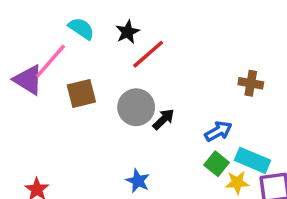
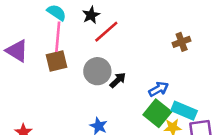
pink line: (51, 61) -> (58, 37), moved, turned -36
brown cross: (251, 83) -> (182, 42), moved, turned -30
green square: (217, 164) -> (157, 113), size x1.5

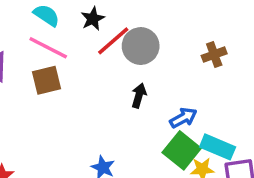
pink line: (58, 37) -> (48, 48), turned -68
gray circle: (97, 71) -> (141, 46), moved
black arrow: (118, 80) -> (139, 96), moved, turned -30

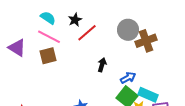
gray circle: (141, 46) -> (128, 30), moved
brown cross: (214, 55) -> (146, 41), size x1.5

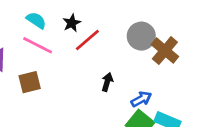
brown cross: (146, 41) -> (165, 51), turned -30
brown square: (48, 56) -> (30, 82), moved

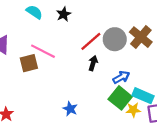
gray circle: (141, 36) -> (115, 39), moved
red line: (87, 40) -> (91, 41), moved
pink line: (38, 45) -> (43, 51), moved

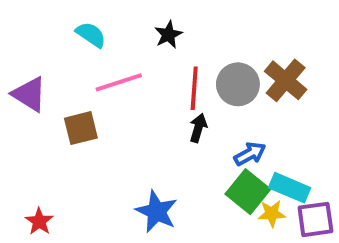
black star: (64, 14) -> (168, 35), moved
red line: (91, 41) -> (194, 88), turned -45
pink line: (43, 51) -> (119, 82), moved, turned -45
blue star: (70, 109) -> (156, 211), size x1.5

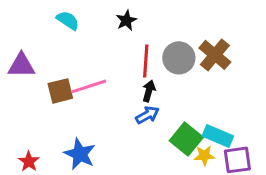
pink line: (119, 82) -> (89, 86), moved
purple triangle: (29, 94) -> (21, 65), turned -32
blue arrow: (250, 154) -> (147, 115), moved
blue star: (156, 211) -> (80, 154), moved

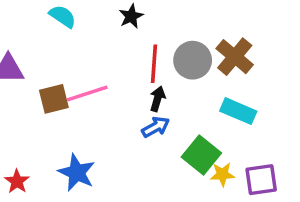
cyan rectangle: (218, 136) -> (238, 111), moved

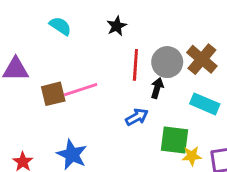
black arrow: (157, 99) -> (157, 88), moved
green square: (201, 155) -> (174, 140), turned -32

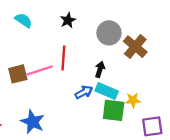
gray circle: (167, 62) -> (109, 33), moved
red line: (135, 65) -> (63, 58), moved
cyan rectangle: (205, 104) -> (107, 91), moved
yellow star: (192, 156) -> (133, 100), moved

